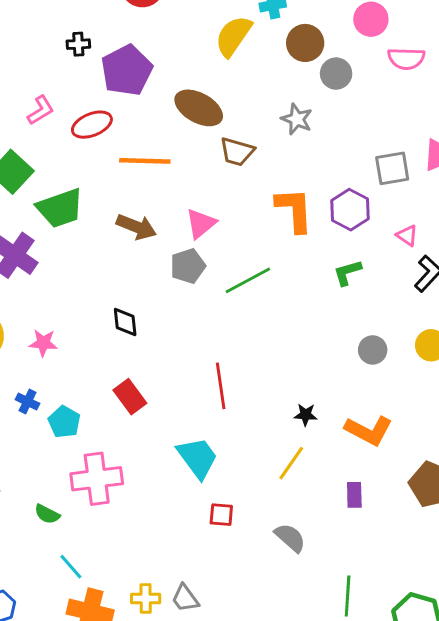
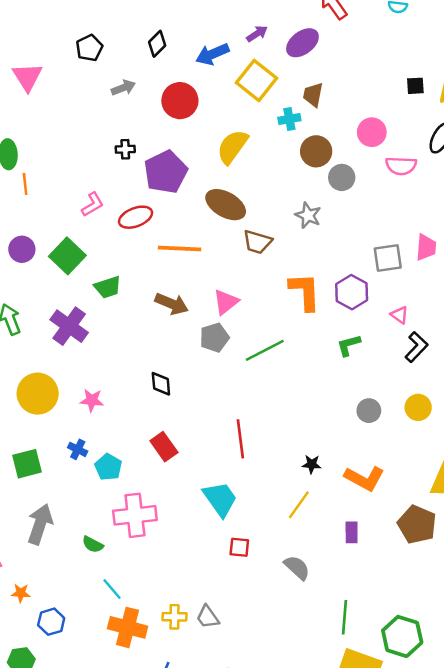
yellow semicircle: (233, 36) -> (232, 147), moved
green trapezoid: (60, 208) -> (108, 287), size x0.7

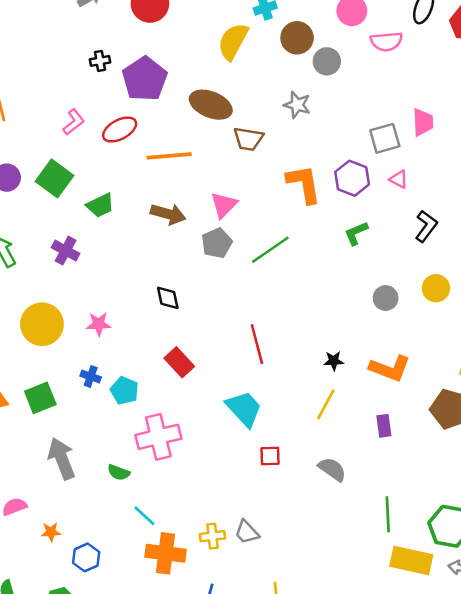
yellow semicircle: (232, 147) -> (233, 41), moved
pink triangle: (399, 315) -> (399, 179), moved
purple cross: (69, 326) -> (66, 251), size x0.7
gray arrow: (40, 524) -> (62, 459), turned -33

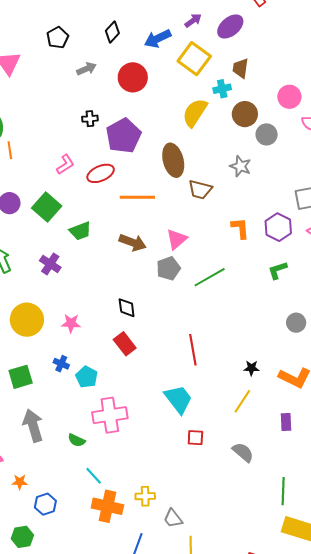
brown ellipse: (211, 105) -> (173, 160), turned 48
orange L-shape: (304, 184) -> (240, 228), size x0.7
red rectangle: (179, 362) -> (125, 344), moved
gray trapezoid: (247, 532) -> (173, 518), moved

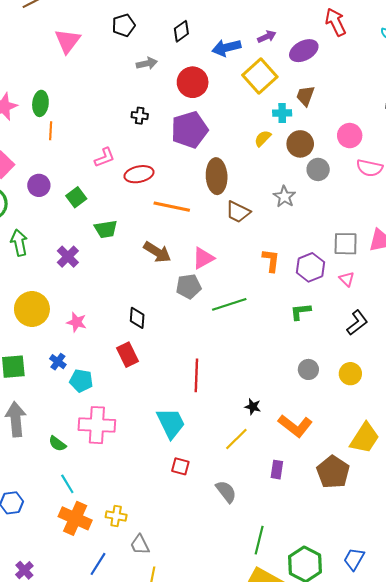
yellow semicircle: (195, 113) -> (263, 138), moved, size x0.6
purple pentagon: (123, 136) -> (190, 130), moved
green square: (47, 207) -> (76, 197), size x0.7
cyan pentagon: (87, 377) -> (81, 381), turned -30

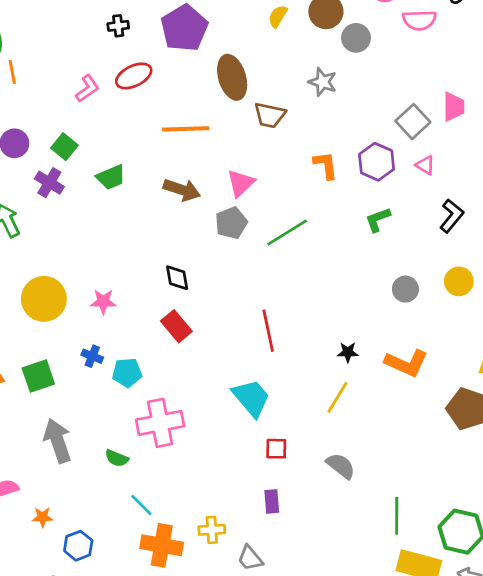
red ellipse: (139, 174) -> (134, 76), moved
gray square: (346, 244) -> (413, 122), turned -30
purple cross: (68, 257) -> (49, 183), moved
purple rectangle: (277, 470) -> (272, 501), moved

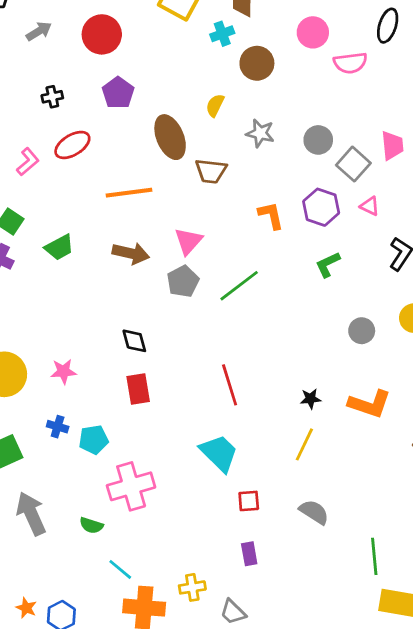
yellow semicircle: (278, 16) -> (215, 105), moved
purple pentagon: (184, 28) -> (118, 93), size x0.7
gray circle: (356, 38) -> (318, 140), moved
red rectangle: (176, 326) -> (138, 389), turned 36
orange star: (43, 517) -> (26, 608), moved, turned 30

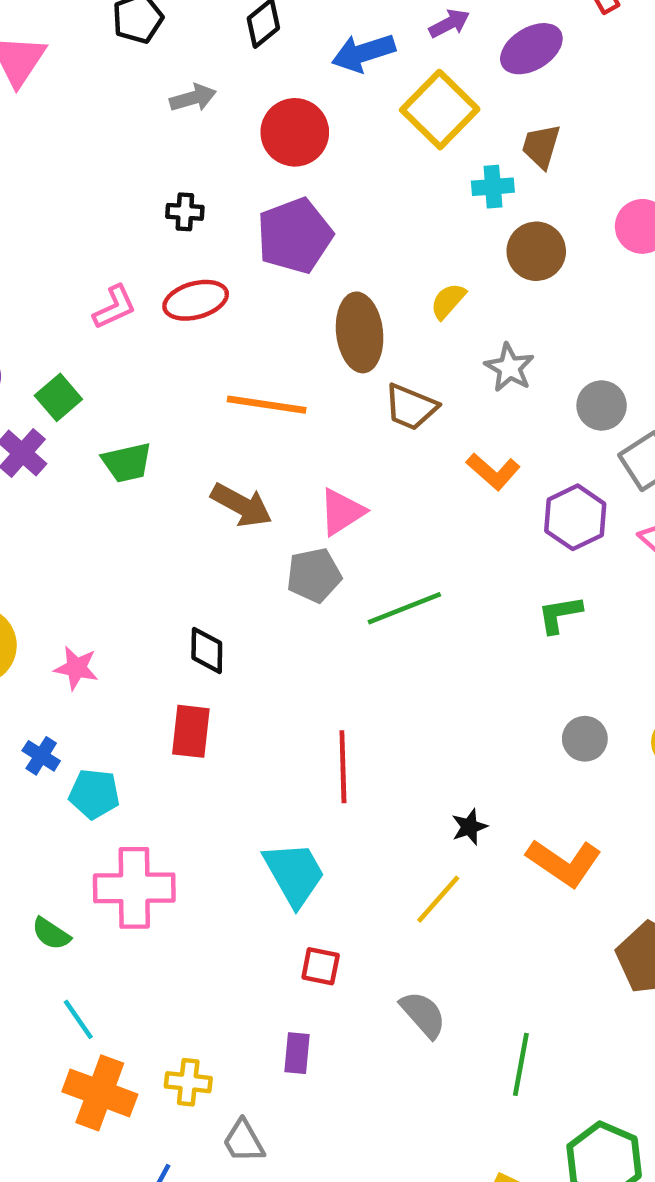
purple pentagon: (118, 93) -> (295, 236), size x1.4
orange L-shape: (271, 215) -> (493, 471), moved, turned 128
black star: (310, 399) -> (469, 827), turned -30
green line: (374, 556) -> (521, 1064), moved

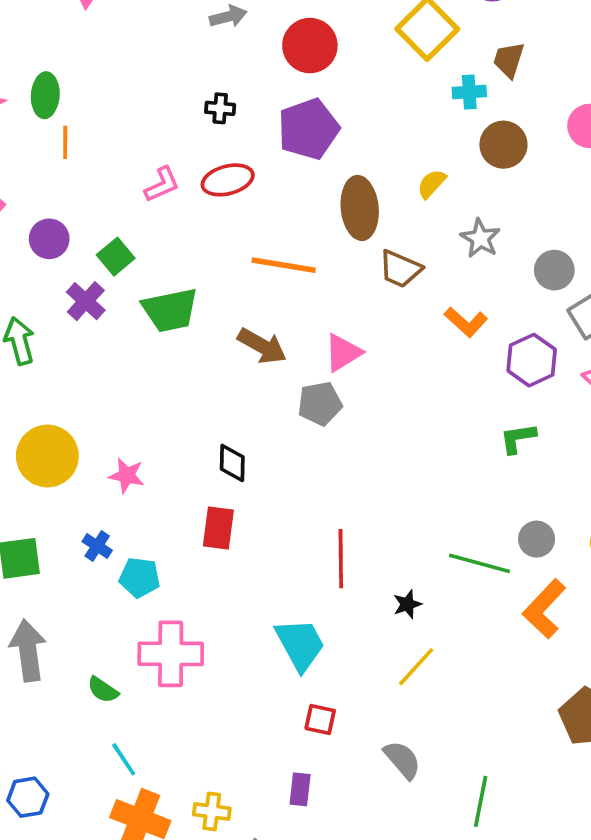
green trapezoid: (127, 462) -> (170, 310), size x1.4
green line: (404, 608) -> (480, 563), moved, turned 36
black star: (469, 827) -> (407, 604), moved
orange L-shape: (564, 863) -> (544, 609), moved, turned 98

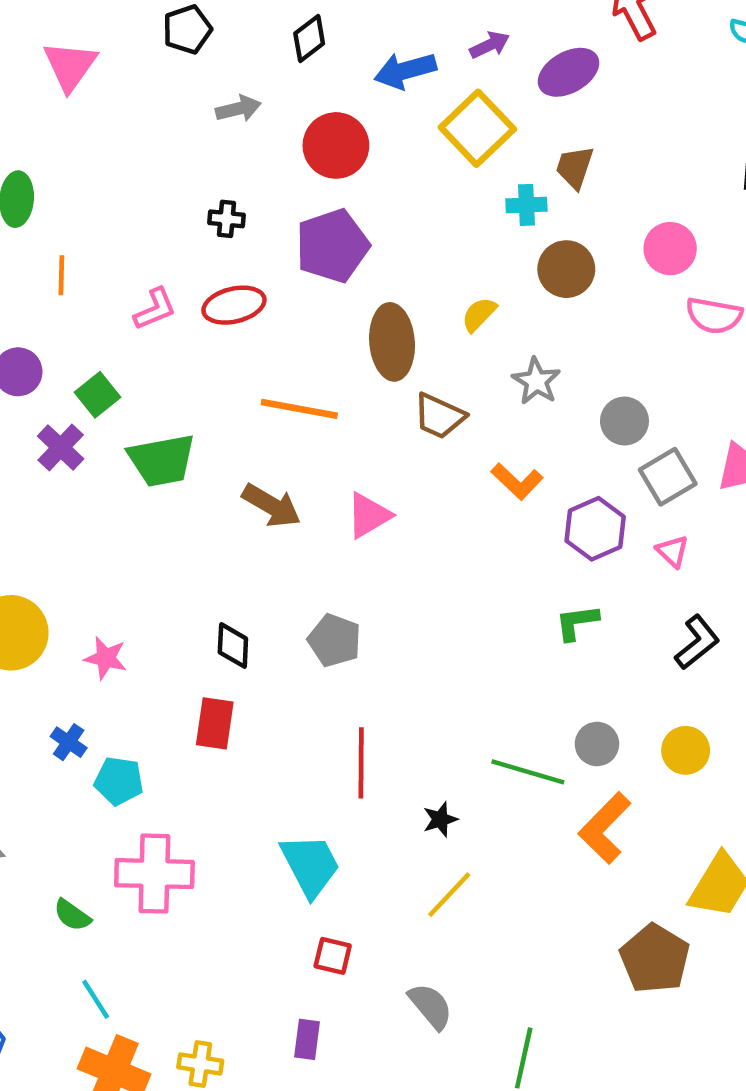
orange line: (65, 142) -> (61, 275), moved
gray pentagon: (320, 404) -> (335, 640), moved, turned 30

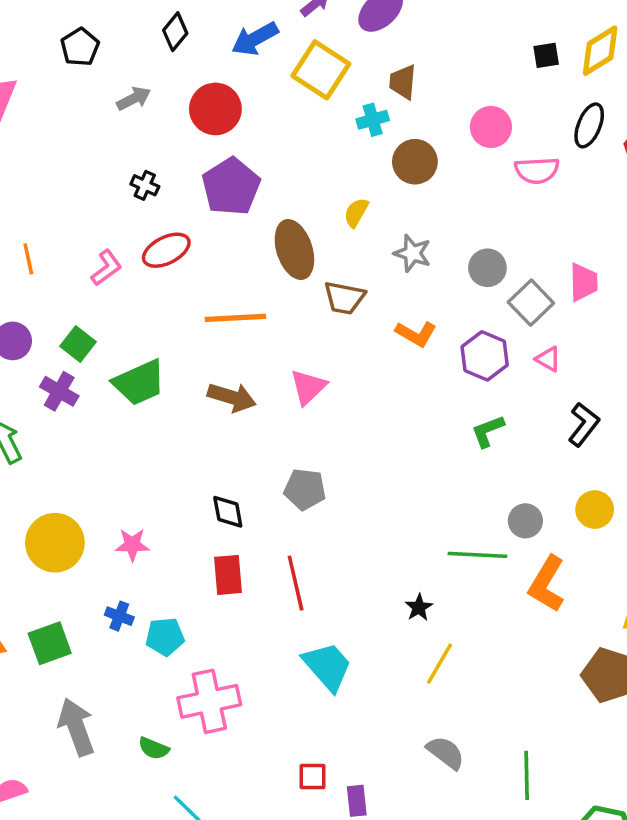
black cross: (227, 219) -> (145, 185), turned 32
red line: (361, 763) -> (296, 583), moved
red square: (333, 956) -> (312, 777), moved

